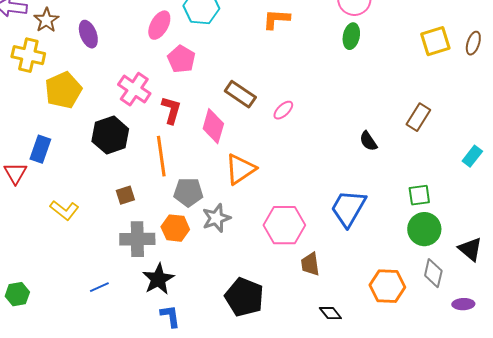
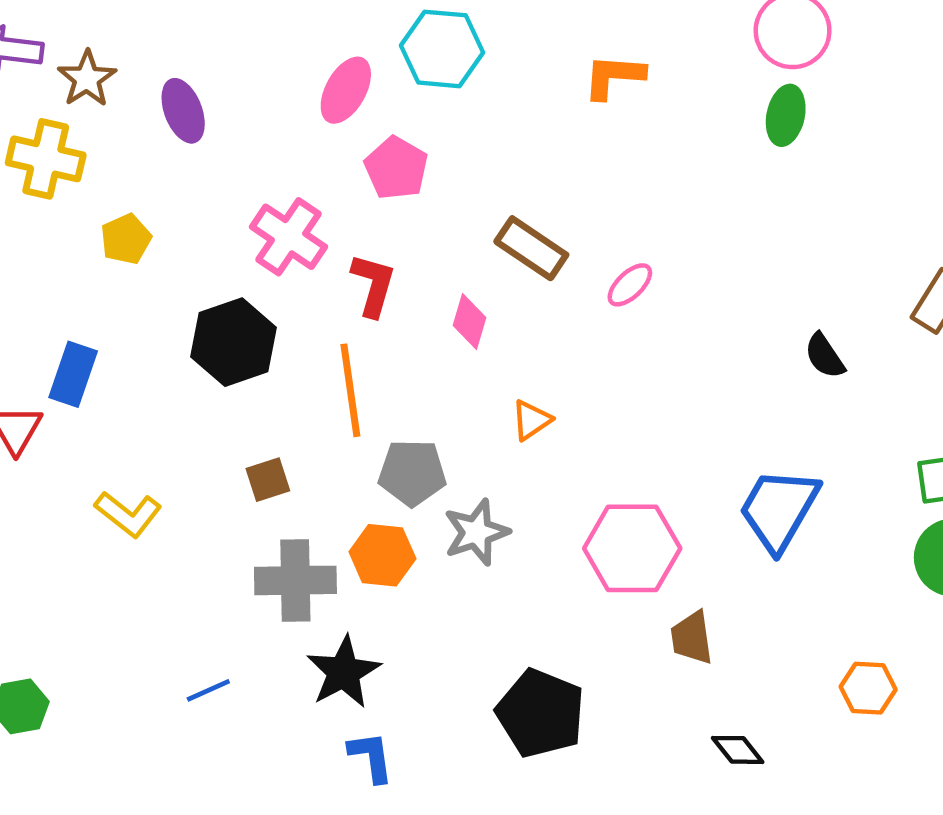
yellow pentagon: (63, 90) -> (126, 239), size x0.6
pink diamond: (213, 126) -> (470, 322), size x0.7
orange triangle: (240, 169) -> (531, 420), size x0.6
orange hexagon: (387, 286) -> (868, 688), size x0.7

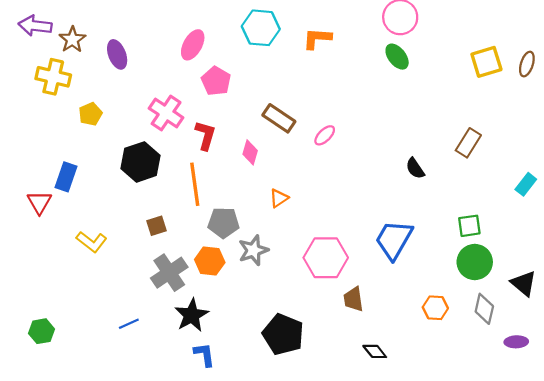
cyan hexagon: (442, 49) -> (261, 28), moved
green ellipse: (786, 115) -> (397, 57), turned -50
gray cross: (295, 580) -> (169, 273), turned -33
orange hexagon: (868, 688) -> (435, 308), moved

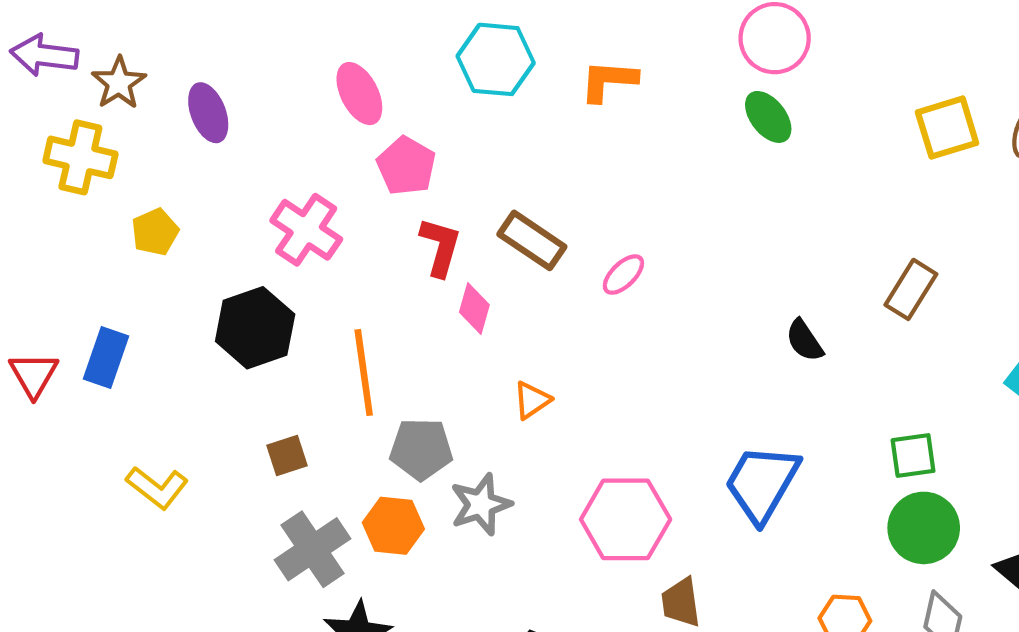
pink ellipse: (193, 45) -> (359, 94), turned -56
red L-shape: (205, 135) -> (440, 247), moved
red triangle: (39, 202) -> (34, 375), moved

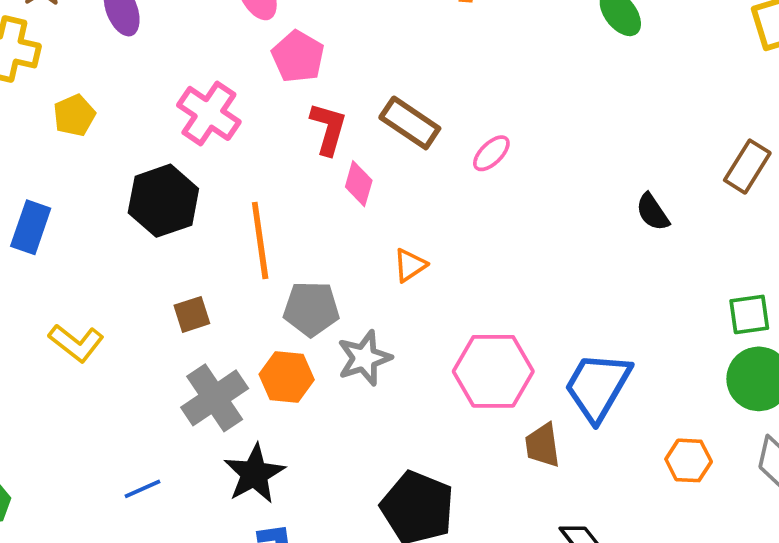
blue trapezoid: (762, 483) -> (598, 386), moved

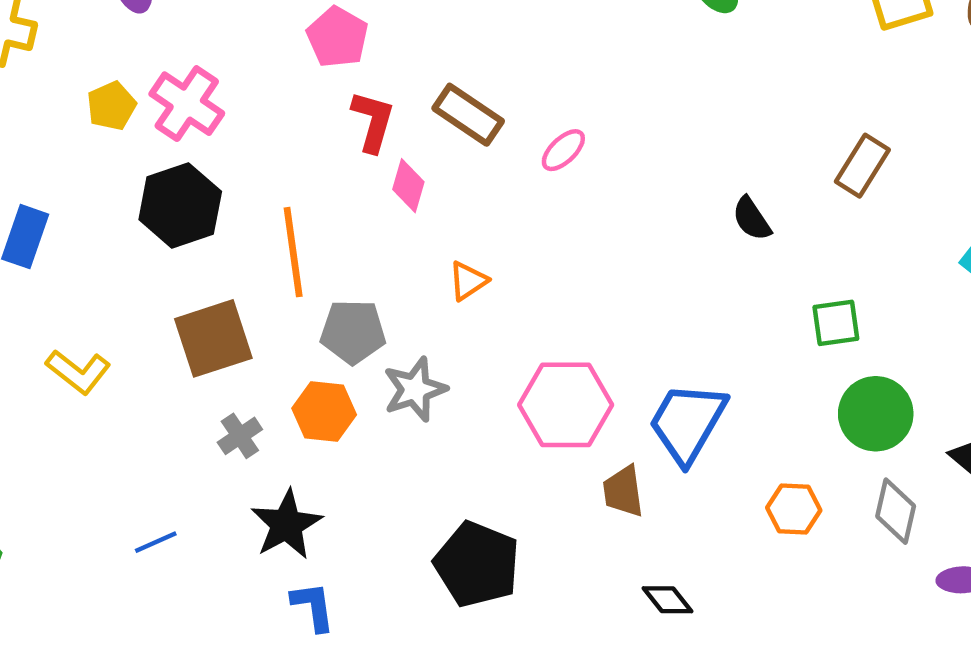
pink cross: (209, 113) -> (187, 104), moved
yellow pentagon: (74, 115) -> (111, 106), moved
brown square: (192, 314) -> (213, 338), size x1.8
green square: (749, 314) -> (836, 323), moved
gray cross: (215, 398) -> (240, 436), size x0.6

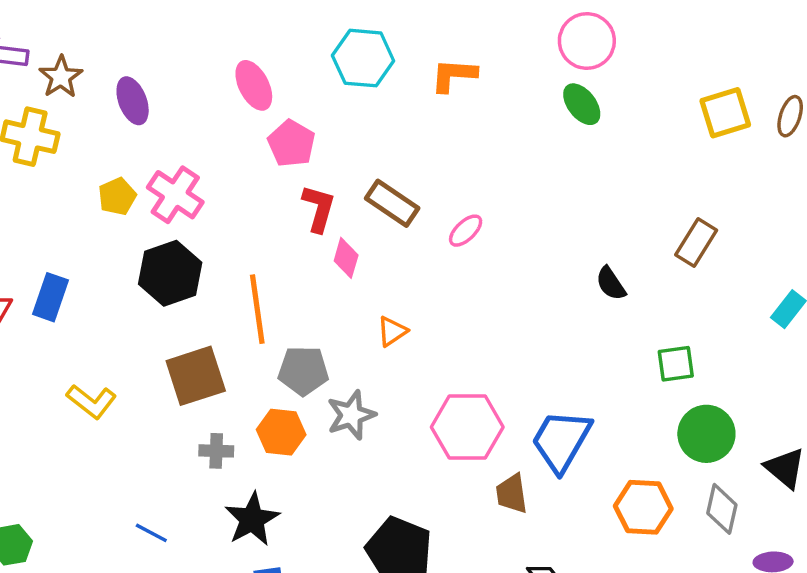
gray cross: (240, 436) -> (216, 451), turned 36
orange hexagon: (794, 509) -> (643, 507), size x1.4
blue line: (156, 542) -> (151, 533), turned 52

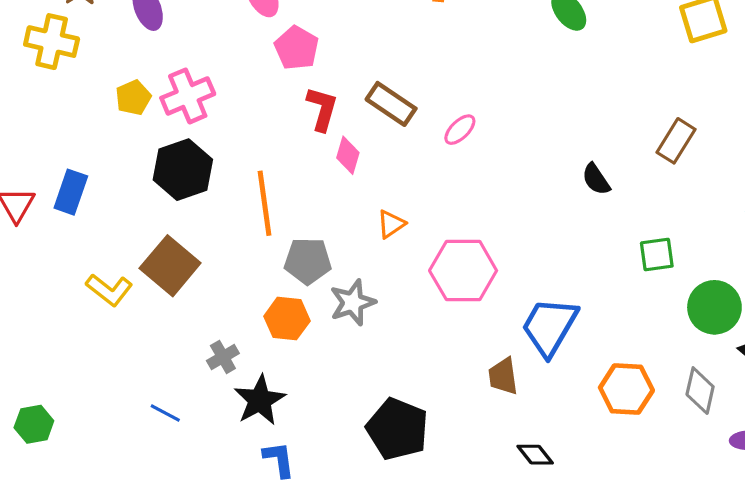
pink cross: (175, 195) -> (188, 96), turned 33
brown square: (196, 376) -> (170, 266), moved, turned -32
pink hexagon: (467, 427) -> (463, 271), moved
green circle: (706, 434) -> (714, 307), moved
gray cross: (216, 451) -> (223, 357), moved, turned -32

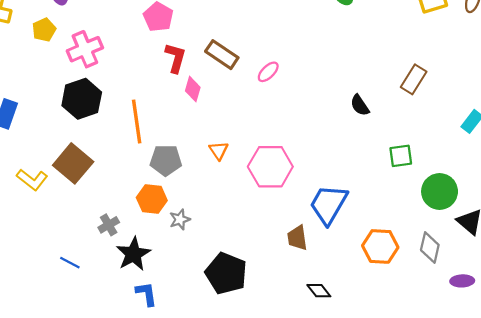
yellow pentagon: (133, 98) -> (44, 30), moved
orange triangle: (391, 224) -> (219, 151), moved, turned -30
gray star: (353, 303) -> (180, 219), moved, size x0.7

